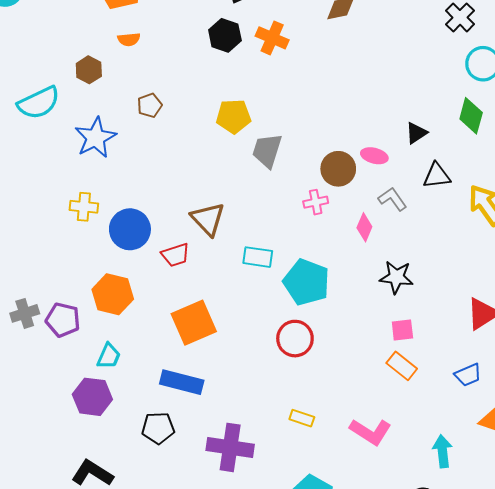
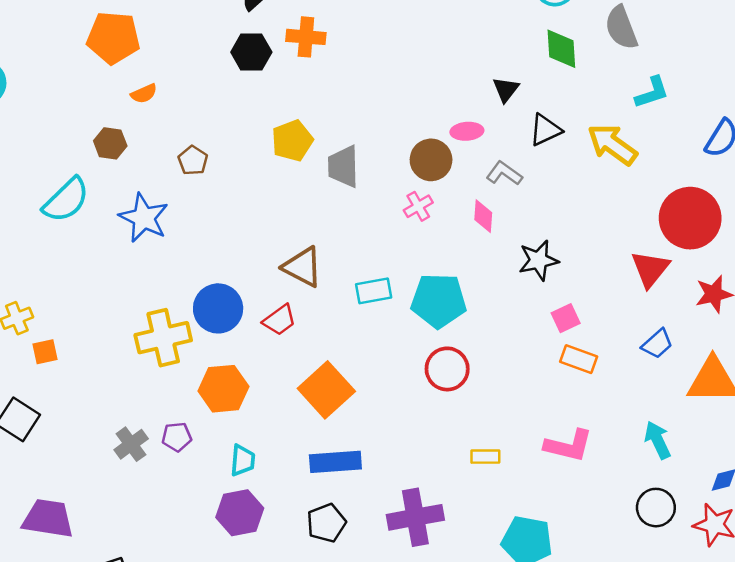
yellow cross: (84, 207) -> (163, 338), moved, size x1.6
purple pentagon: (63, 320) -> (177, 437), size x0.7

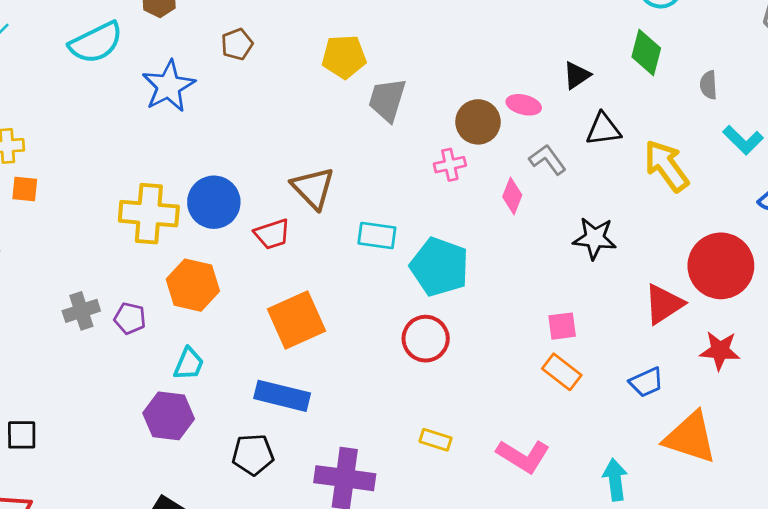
gray semicircle: (621, 28) -> (709, 85), moved, size x0.6
cyan L-shape: (652, 92) -> (743, 140), moved, turned 45
black star: (539, 260) -> (595, 238), moved

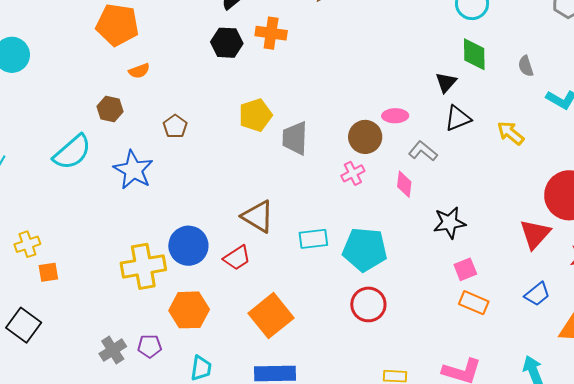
black triangle: (577, 75) -> (446, 82), moved
yellow arrow: (666, 166) -> (511, 133), size x0.7
black star: (595, 238) -> (449, 223), moved

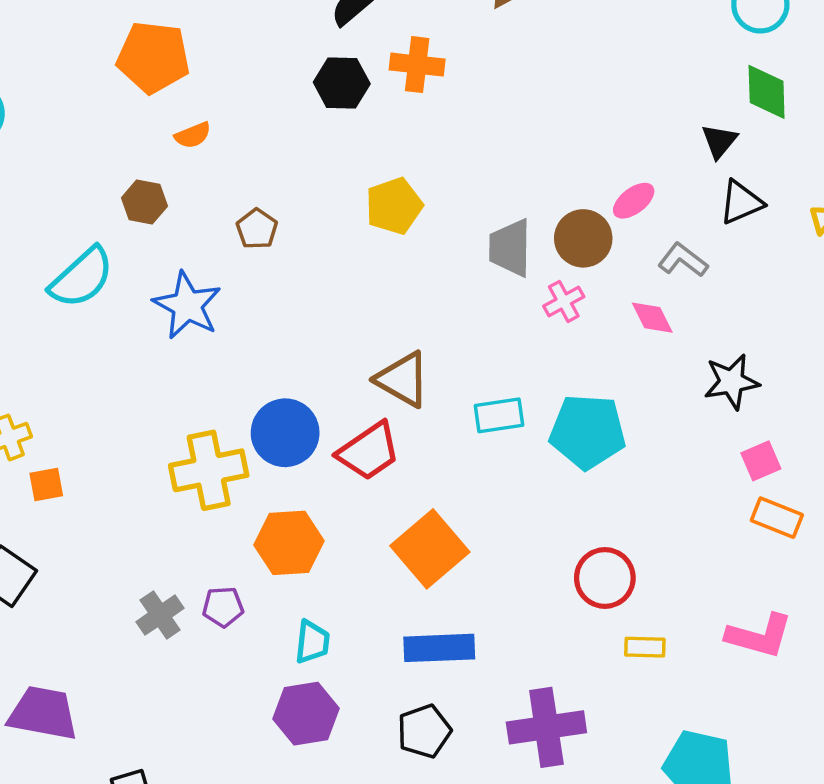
pink ellipse: (395, 116) -> (634, 201), turned -35
gray trapezoid: (295, 138) -> (510, 248), moved
pink diamond: (404, 184) -> (652, 318), turned -32
red trapezoid: (237, 258) -> (369, 451), size x1.4
red circle: (368, 304) -> (605, 578), moved

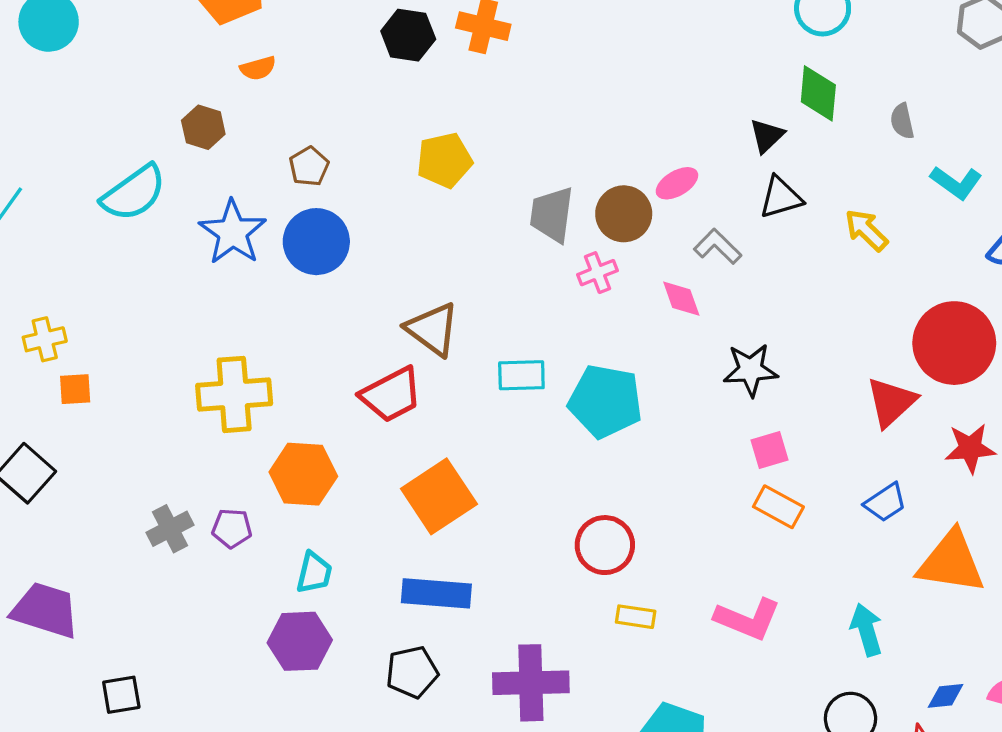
blue circle: (285, 433) -> (316, 242), moved

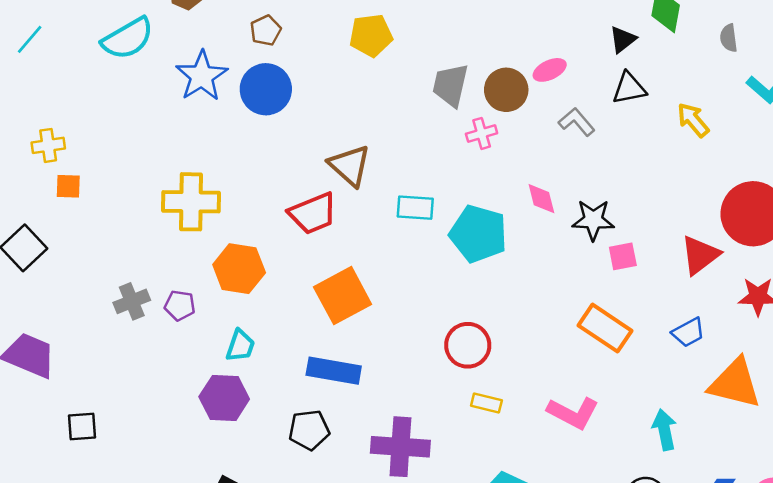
pink diamond: (681, 299) -> (541, 199), moved
pink square: (770, 450) -> (623, 256), moved
orange rectangle: (778, 507) -> (605, 328), size x1.4

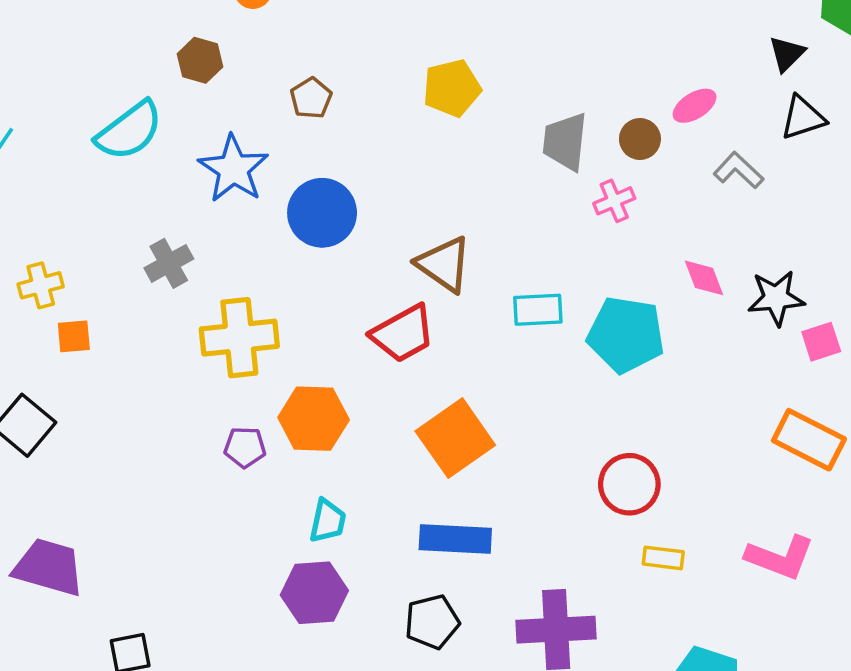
blue circle: (266, 89) -> (322, 213), moved
brown circle: (506, 90) -> (640, 139), size x0.7
gray cross: (132, 301) -> (169, 263), moved
purple pentagon: (180, 305) -> (245, 447), moved

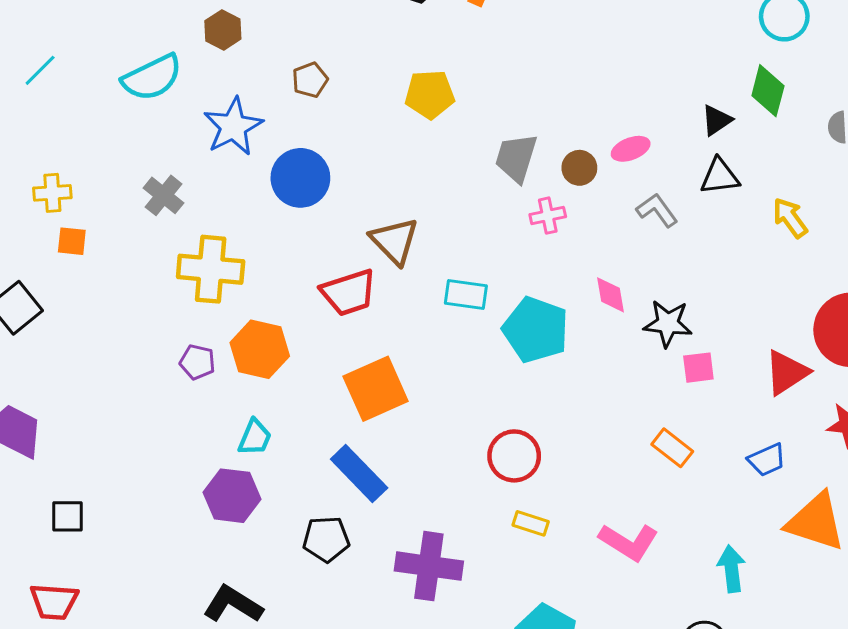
gray cross: (169, 263) -> (164, 195), turned -33
orange rectangle: (809, 440) -> (672, 448), size x0.7
blue rectangle: (455, 539) -> (359, 474), turned 32

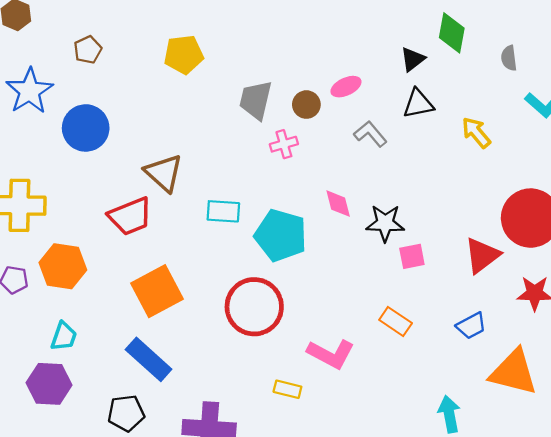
red circle: (514, 456) -> (254, 307), moved, size x1.4
pink L-shape: (629, 542) -> (331, 354), moved

